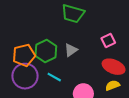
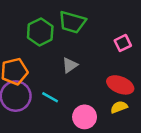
pink square: (108, 41) -> (123, 43), moved
green hexagon: (46, 51) -> (40, 32), moved

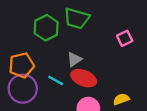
red ellipse: (120, 85) -> (84, 78), moved
cyan line: (50, 97) -> (56, 80), moved

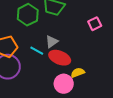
cyan line: (56, 80) -> (37, 51), moved
yellow semicircle: (121, 99) -> (78, 73), moved

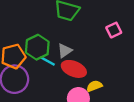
green hexagon: (28, 15) -> (37, 47), moved

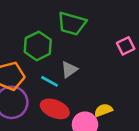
green hexagon: (37, 47) -> (38, 46), moved
red ellipse: (74, 69) -> (55, 109), moved

